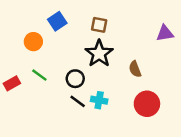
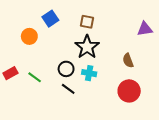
brown semicircle: (135, 69) -> (128, 61), moved
green line: (39, 75) -> (35, 77), moved
cyan cross: (99, 100) -> (89, 73), moved

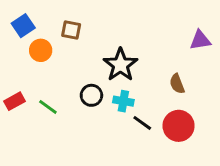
blue square: (50, 19) -> (23, 26), moved
brown square: (87, 22) -> (71, 30), moved
black line: (68, 89) -> (142, 123), moved

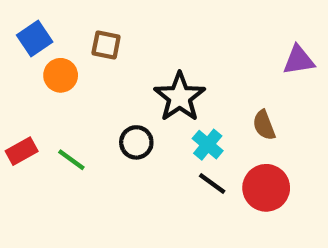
cyan cross: (123, 101) -> (208, 145), moved, turned 30

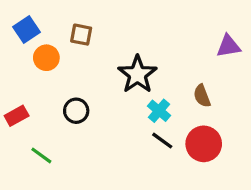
black circle: (136, 142) -> (76, 111), moved
green line: (71, 160) -> (41, 155), moved

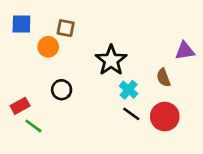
blue square: (26, 30) -> (21, 24), turned 35
purple triangle: (229, 46) -> (185, 51), moved
orange circle: (46, 58) -> (48, 47), moved
red rectangle: (17, 116) -> (20, 106), moved

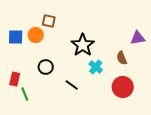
blue square: (21, 24) -> (16, 37), moved
red rectangle: (20, 106) -> (15, 79), turned -48
black line: (131, 114) -> (72, 85), moved
green line: (33, 126) -> (25, 94), turned 32

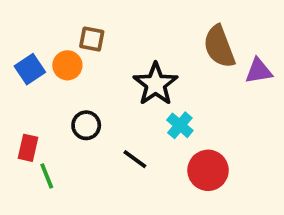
blue square: (16, 37) -> (30, 69), turned -35
brown semicircle: (122, 58) -> (219, 47), moved, size x1.6
red circle: (123, 87) -> (208, 170), moved

